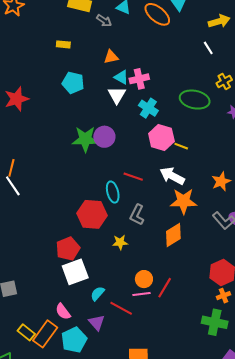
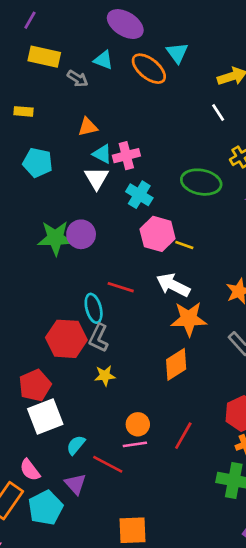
gray L-shape: (137, 215) -> (99, 338), moved
red line: (165, 288) -> (183, 436), moved

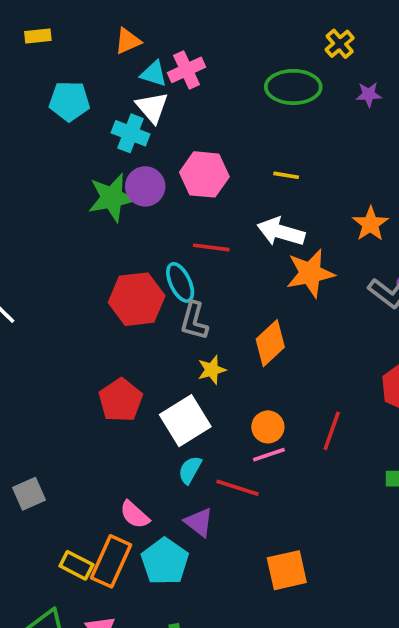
cyan cross: (139, 195) -> (131, 133), moved
pink hexagon: (158, 234) -> (204, 174), moved
red hexagon: (66, 339) -> (137, 299), moved
orange diamond: (176, 364) -> (270, 343), moved
white square: (45, 416) -> (185, 421), moved

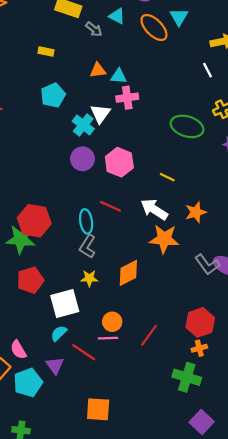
cyan triangle: (154, 74) -> (119, 76), moved, turned -30
cyan pentagon: (69, 101) -> (53, 95), turned 30
green star: (112, 198) -> (21, 239), moved
orange star: (370, 224) -> (196, 212), moved
red hexagon: (137, 299) -> (34, 221), moved

